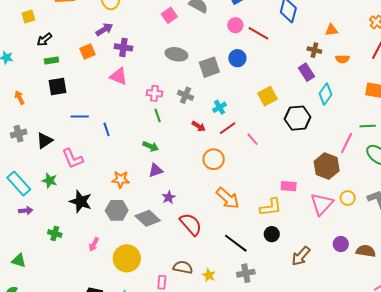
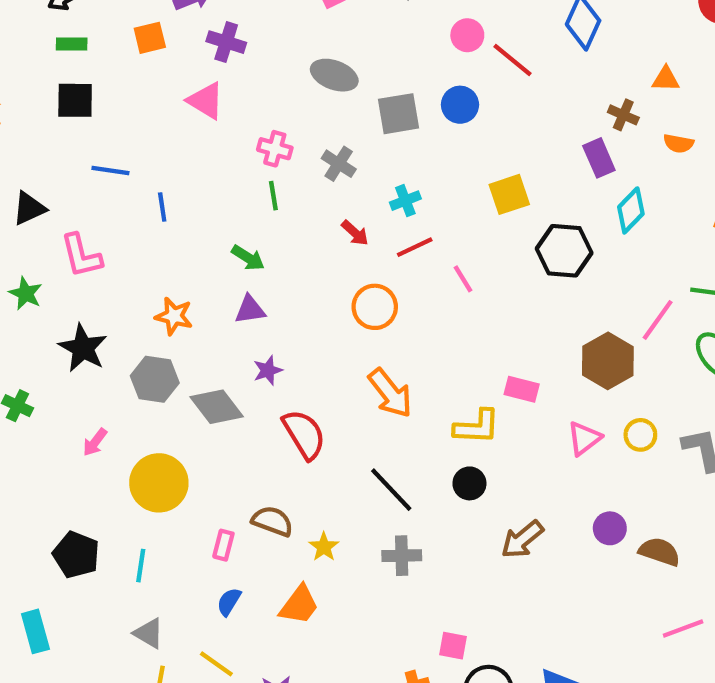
pink triangle: (322, 204) -> (584, 438), size x0.7

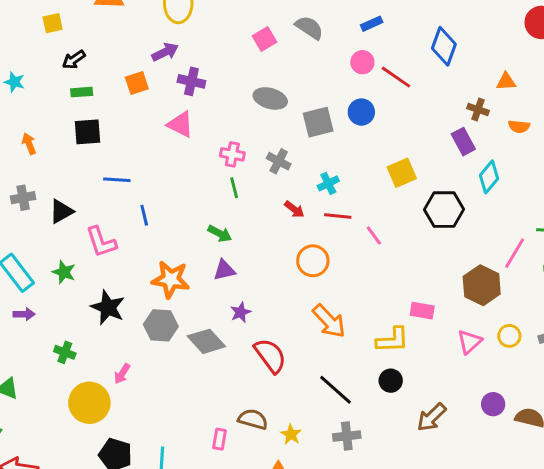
blue line: (162, 207) -> (144, 215), moved
red line: (415, 247) -> (338, 216), turned 36
orange star: (174, 316) -> (171, 279), size x1.4
yellow circle: (159, 483) -> (89, 403), moved

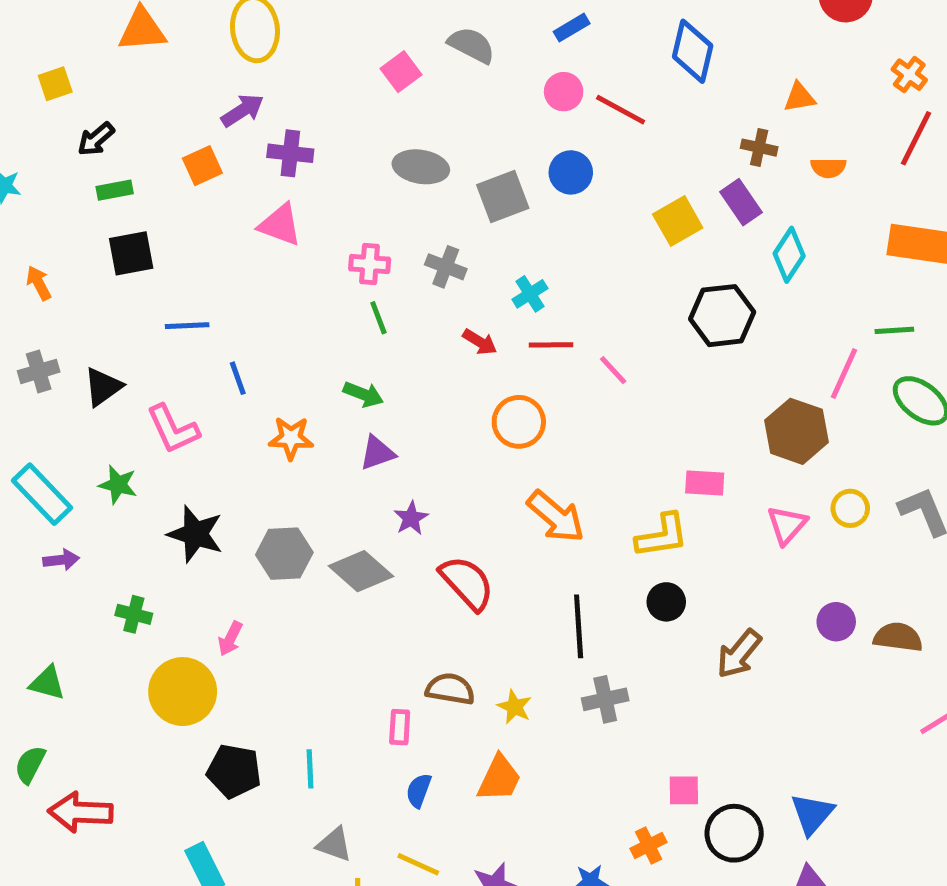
yellow square: (402, 173) -> (678, 221), moved
orange star: (171, 279) -> (291, 438), moved, size x0.7
black line: (335, 390) -> (579, 626), turned 51

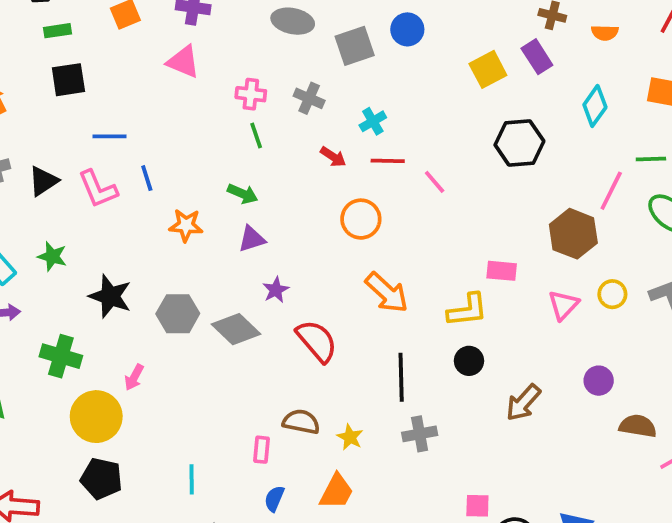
cyan diamond: (789, 255) -> (595, 106), moved
pink L-shape: (173, 429) -> (98, 189), moved
green cross: (134, 614) -> (61, 356), size x1.5
brown semicircle: (898, 637) -> (638, 426), moved
black pentagon: (234, 771) -> (101, 479), moved

